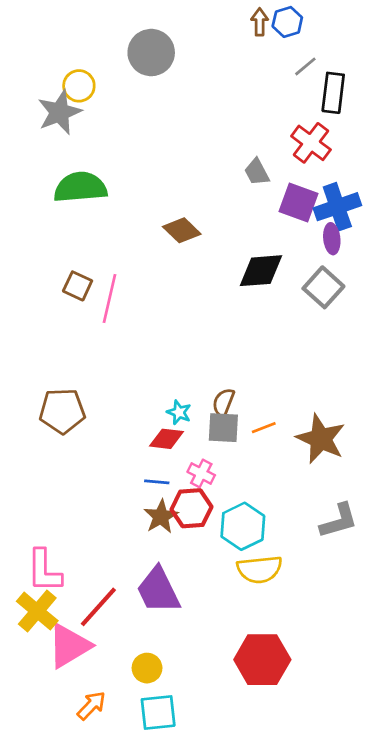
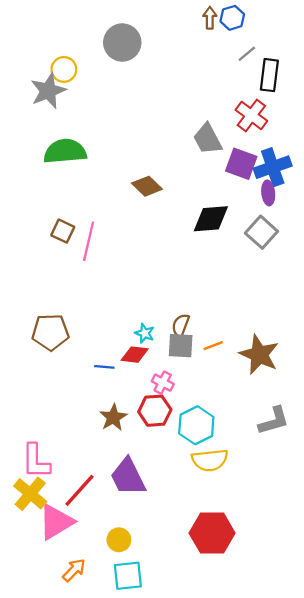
gray trapezoid: (257, 172) -> (208, 139), size x1.4
blue line: (157, 482) -> (104, 367), moved
brown star: (161, 517) -> (113, 417), moved

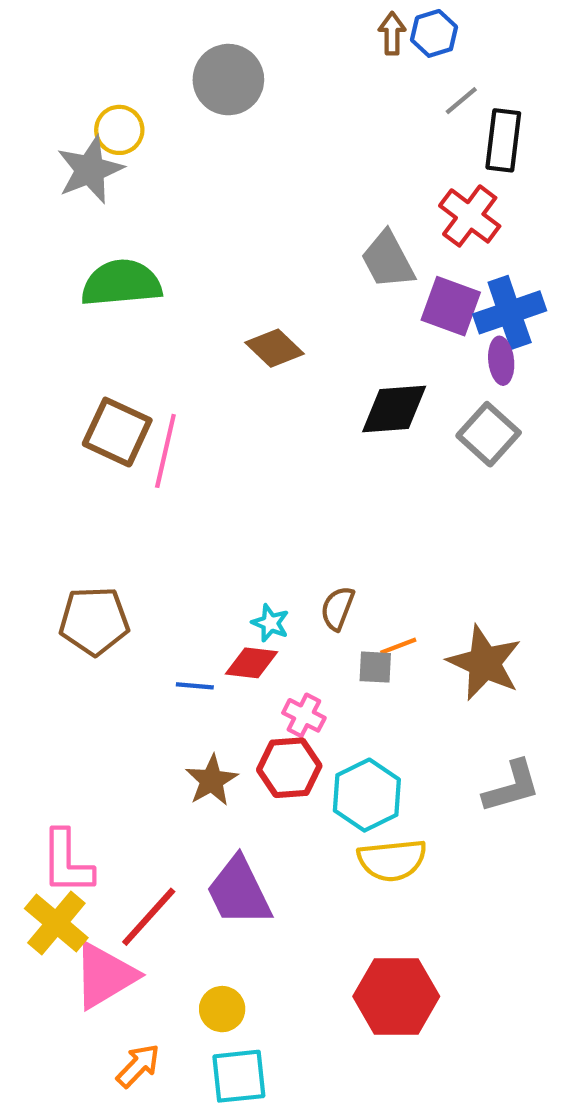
brown square: (63, 231) -> (117, 432), size x1.5
gray square: (181, 346) -> (375, 667), moved, size x0.7

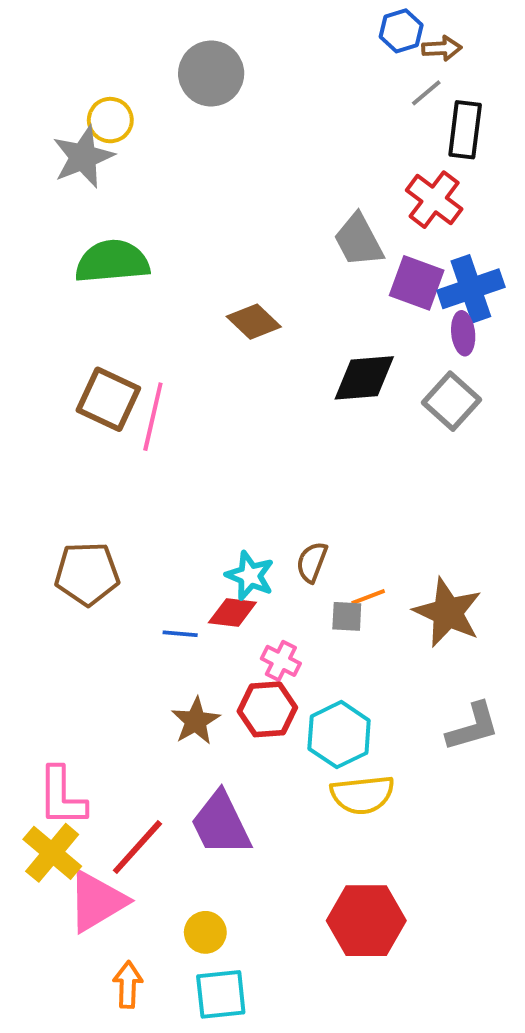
brown arrow: (392, 33) -> (442, 48), moved, turned 87
cyan star: (270, 623) -> (250, 576), size x1.4
orange arrow: (138, 1066) -> (128, 985), turned -42

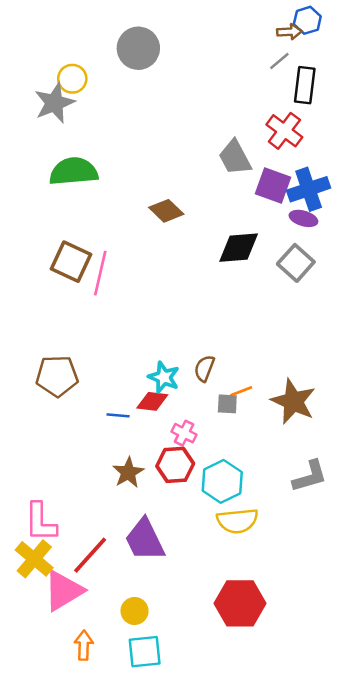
blue hexagon: (401, 31) -> (307, 20), moved
purple ellipse: (463, 333) -> (303, 218), turned -68

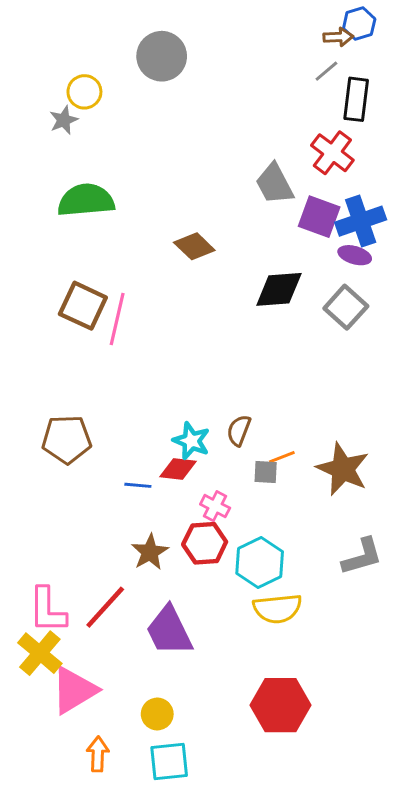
gray star: (54, 103) -> (64, 120), size x0.6
red line: (90, 555) -> (105, 607), moved

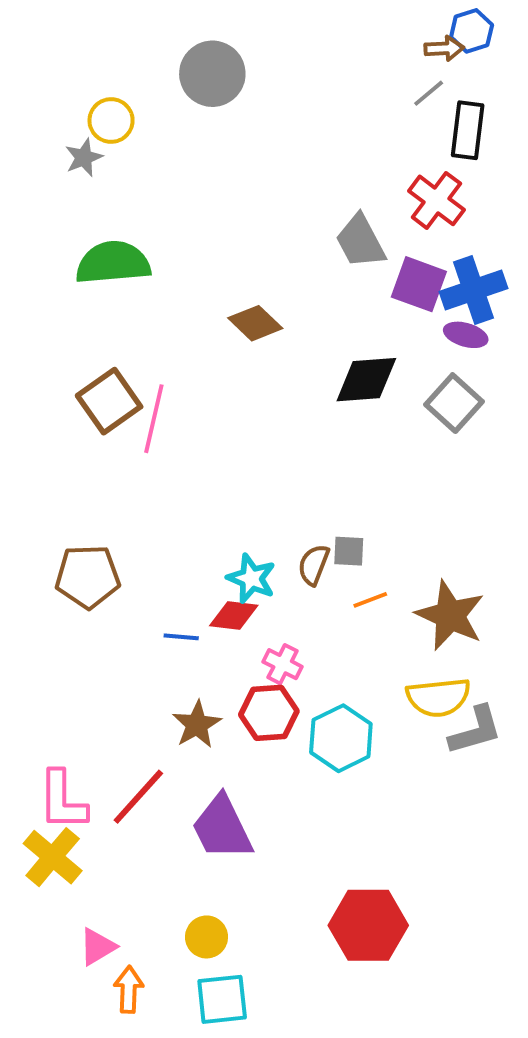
brown square: (83, 306) -> (109, 401), turned 30
gray square: (266, 472) -> (349, 551), moved
yellow semicircle: (277, 609) -> (438, 697), moved
pink triangle: (74, 690) -> (97, 947), moved, size x0.6

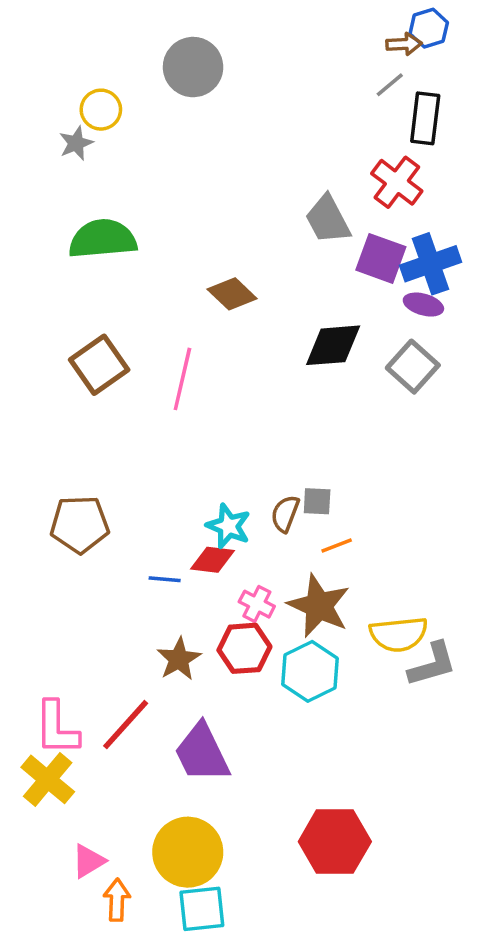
pink line: (154, 419) -> (182, 379), moved
brown star: (450, 615) -> (319, 606), moved
yellow circle: (207, 937) -> (188, 852), size x1.8

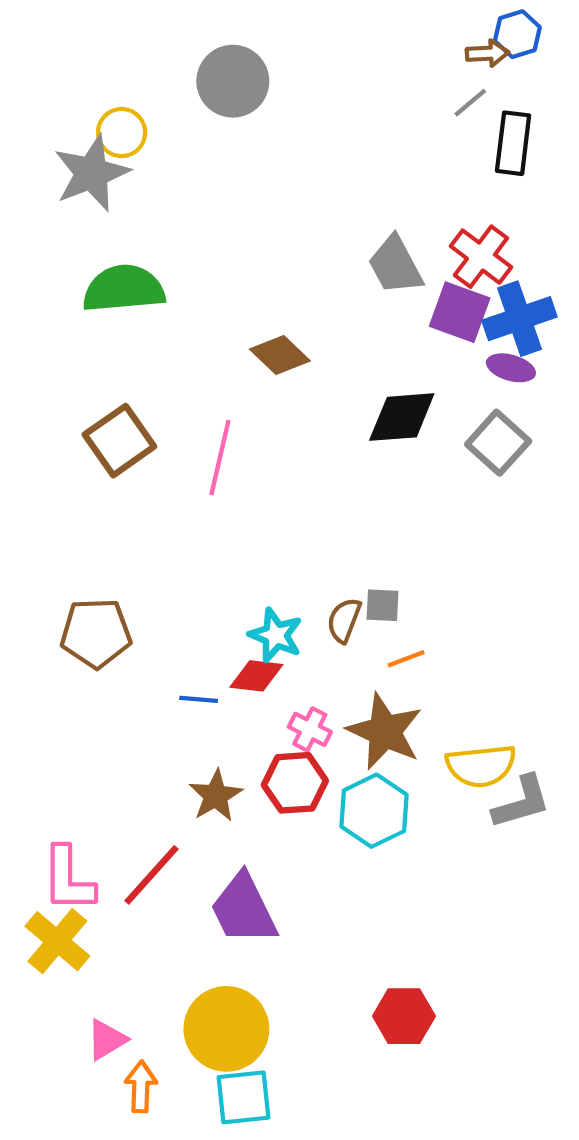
gray star: (76, 143) -> (92, 173), size x1.8
red cross: (397, 182) -> (481, 257), moved
red hexagon: (335, 842) -> (404, 1016), size x0.7

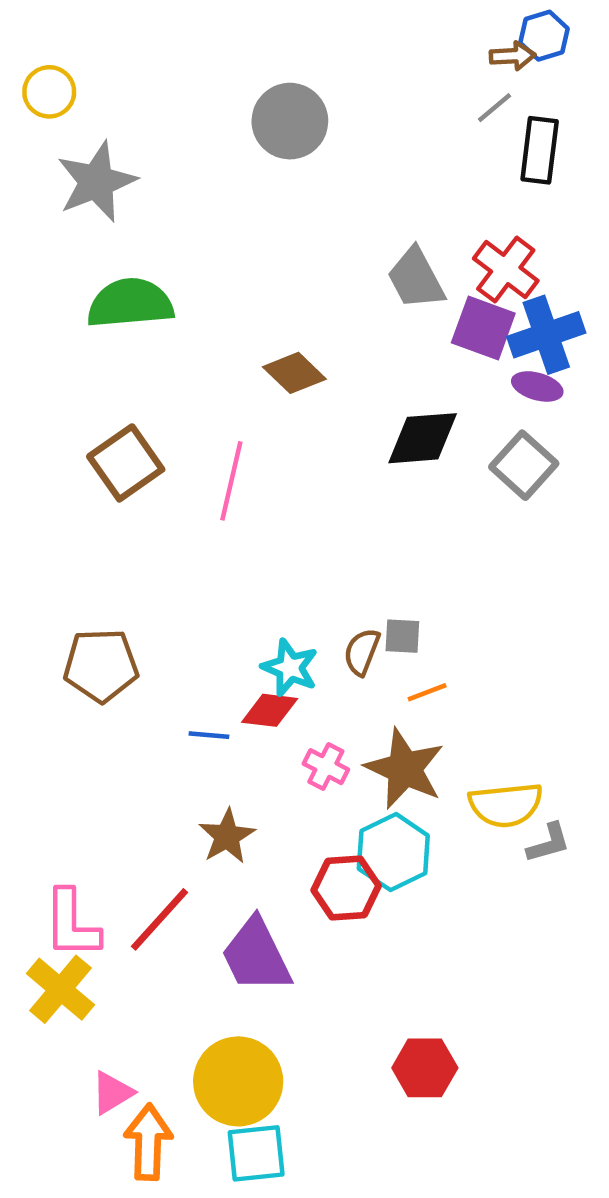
gray circle: (233, 81) -> (290, 121), moved
yellow circle: (122, 133) -> (49, 92), moved
red hexagon: (295, 783) -> (346, 888), moved
gray L-shape: (522, 802) -> (549, 843), size x0.7
orange arrow: (141, 1087) -> (148, 1142), size x1.4

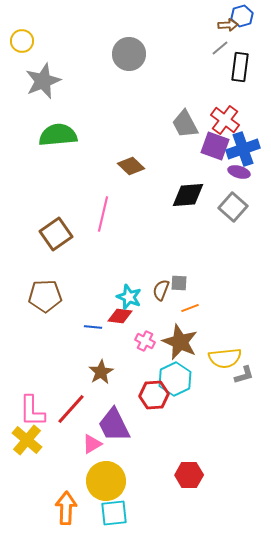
brown square: (126, 463) -> (56, 234), moved
pink triangle: (112, 1093) -> (92, 444), moved

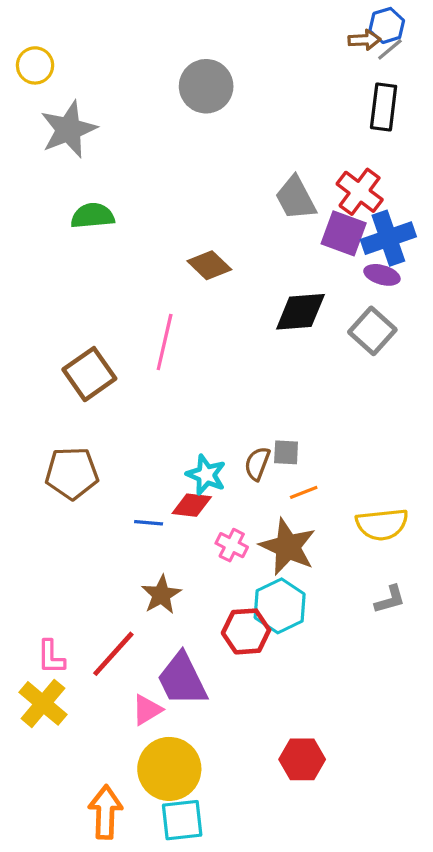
gray line: (220, 48) -> (390, 49), moved
green semicircle: (58, 135) -> (93, 216), size x0.7
yellow semicircle: (225, 358) -> (382, 524), moved
pink L-shape: (32, 411) -> (51, 657), size x0.7

